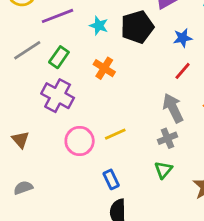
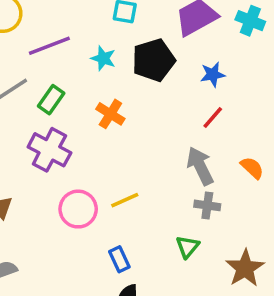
gray cross: (167, 138) -> (207, 205), moved, turned 30

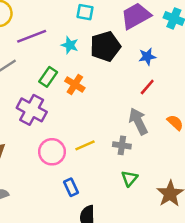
green rectangle: (51, 100) -> (48, 77), moved
gray cross: (207, 205) -> (122, 145), moved
blue rectangle: (119, 259) -> (71, 187), moved

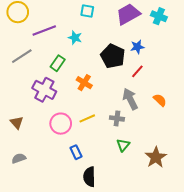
black pentagon: (105, 46) -> (113, 56), moved, turned -30
orange cross: (75, 84) -> (84, 83), moved

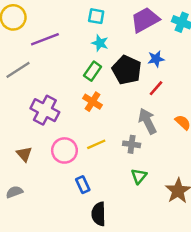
cyan star: (75, 38) -> (100, 43), moved
green rectangle: (58, 63) -> (93, 71), moved
brown triangle: (17, 123) -> (24, 154), moved

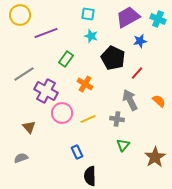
blue star: (156, 59) -> (140, 41), moved
gray line: (18, 70) -> (24, 74), moved
green rectangle: (93, 71) -> (66, 59), moved
pink circle: (64, 150) -> (62, 113), moved

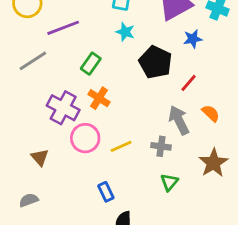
gray line: (24, 74) -> (33, 61), moved
orange cross: (85, 84) -> (99, 98), moved
orange semicircle: (159, 101) -> (211, 113), moved
brown star: (155, 157) -> (213, 163), moved

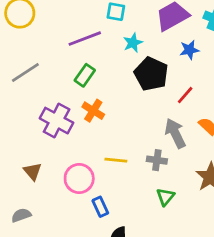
purple line: (63, 28) -> (85, 39), moved
cyan star: (125, 32) -> (133, 43), moved, turned 30
pink circle: (85, 138) -> (79, 178), moved
yellow line: (121, 146) -> (116, 160), turned 30

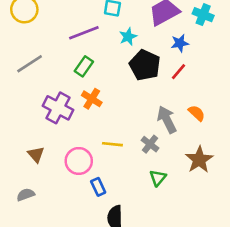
red line: (185, 95) -> (179, 72), moved
gray cross: (157, 160) -> (150, 144), turned 30

